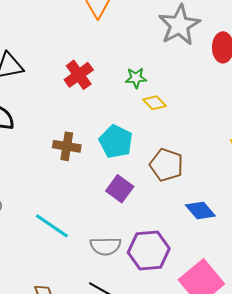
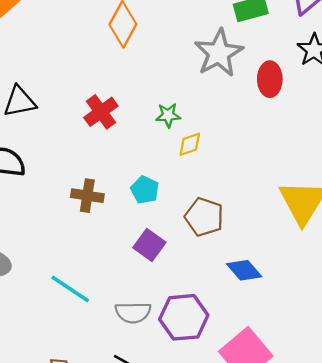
yellow diamond: (154, 103) -> (190, 144), turned -65
cyan pentagon: (116, 142) -> (145, 190), size x0.7

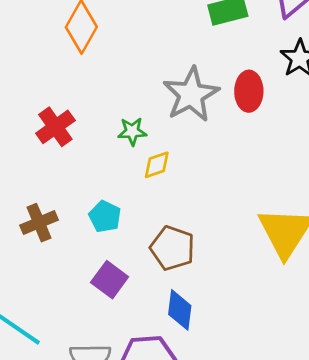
gray star: (219, 53) -> (191, 95), moved
brown cross: (87, 196) -> (39, 223), turned -32
blue diamond: (244, 270) -> (180, 310), moved, turned 48

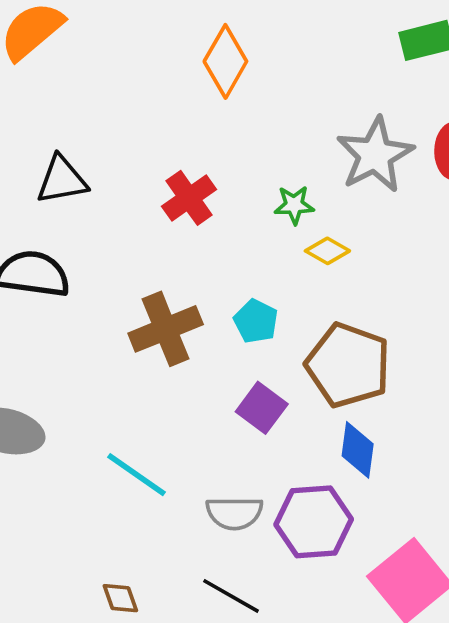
yellow diamond: (157, 165) -> (327, 251), turned 48
brown cross: (39, 223) -> (166, 329), size x1.4
brown pentagon: (172, 248) -> (348, 365), size x1.4

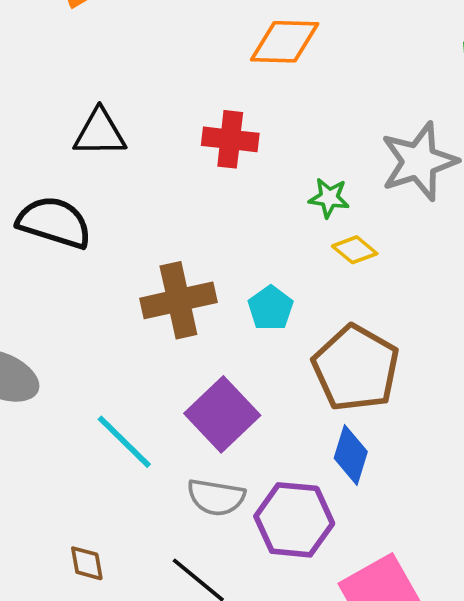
orange diamond: (225, 61) -> (285, 42), turned 52
red cross: (189, 198) -> (230, 139), moved, turned 32
purple square: (262, 408) -> (222, 414), moved, size x1.4

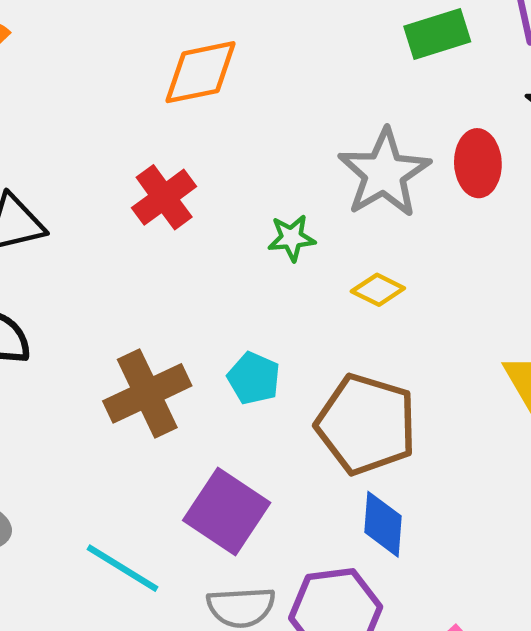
red cross: (230, 139) -> (164, 197), turned -30
yellow diamond: (355, 250) -> (378, 290), moved

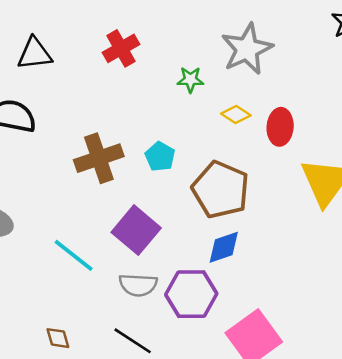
red ellipse: (478, 163) -> (280, 127), moved
blue diamond: (383, 524) -> (224, 247), turned 60

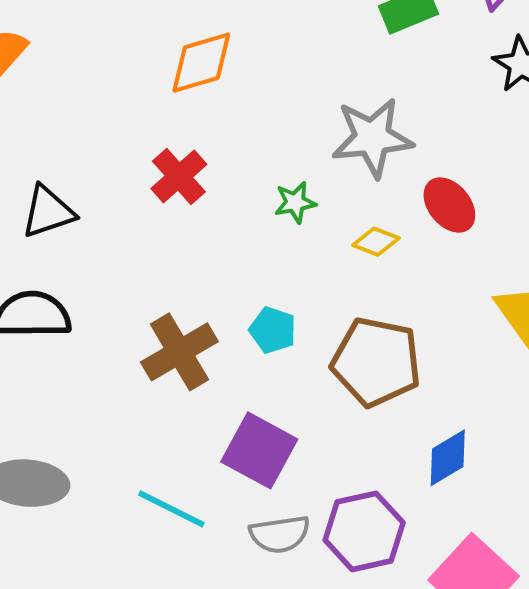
gray star: (247, 49) -> (372, 138), turned 30
red ellipse: (280, 127) -> (449, 205), moved, turned -32
blue diamond: (224, 247) -> (448, 458), moved

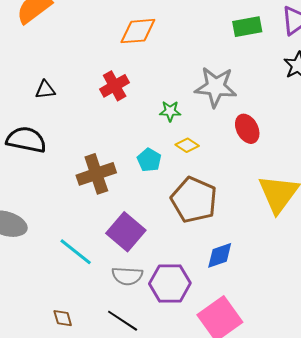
black triangle: (48, 212) -> (45, 90), size x0.7
yellow diamond: (376, 242) -> (187, 145), moved
cyan pentagon: (273, 330) -> (149, 160), moved

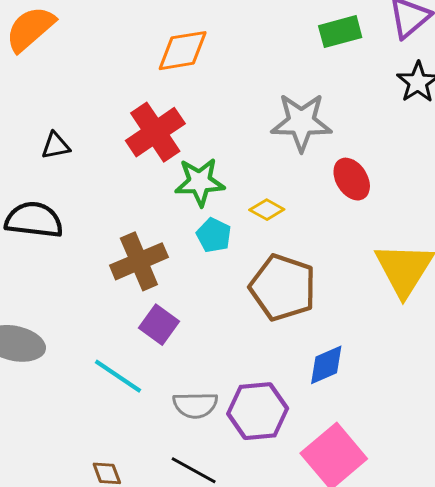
red cross: (115, 86) -> (155, 132), size x1.4
green star: (170, 111) -> (200, 182), moved, size x1.6
purple square: (126, 232) -> (159, 325), moved, size x0.7

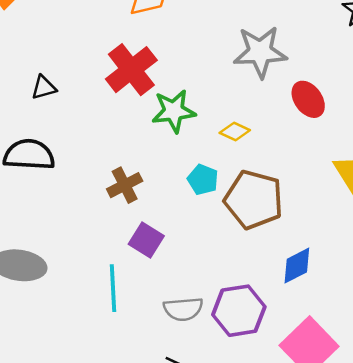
cyan pentagon: (214, 235) -> (203, 180), moved
brown cross: (139, 261) -> (125, 185), size x0.7
cyan line: (118, 376) -> (113, 288), turned 57

